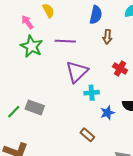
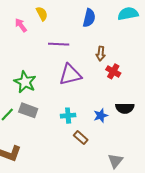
brown arrow: (107, 37) -> (101, 54), moved
green star: (32, 46) -> (25, 82), moved
purple triangle: (77, 72) -> (70, 75), turned 30
cyan cross: (92, 93) -> (68, 116), moved

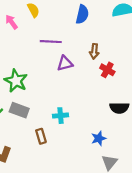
purple triangle: (70, 75) -> (65, 63), moved, size x0.7
blue star: (101, 116) -> (99, 138), moved
brown rectangle: (81, 138) -> (41, 136), moved, turned 32

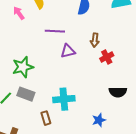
red cross: (107, 70) -> (107, 57), turned 32
green star: (16, 81) -> (23, 67), turned 30
cyan cross: (61, 116) -> (64, 99), size x1.5

